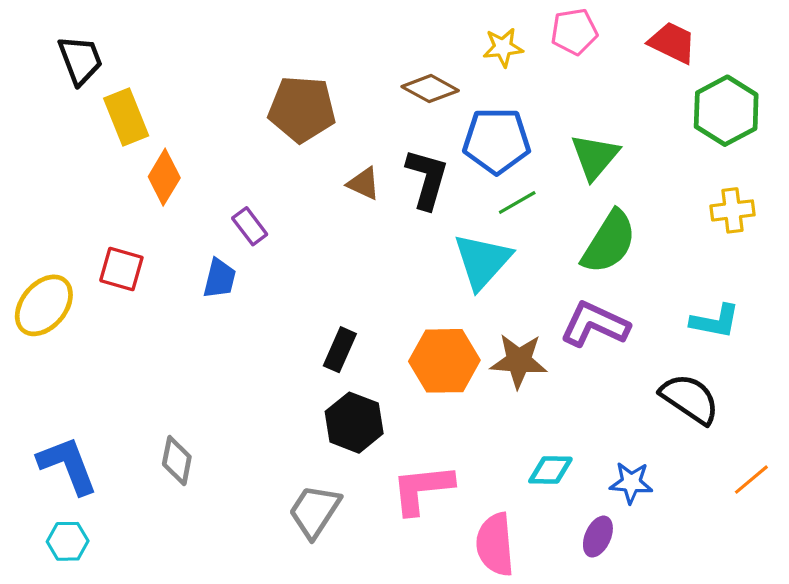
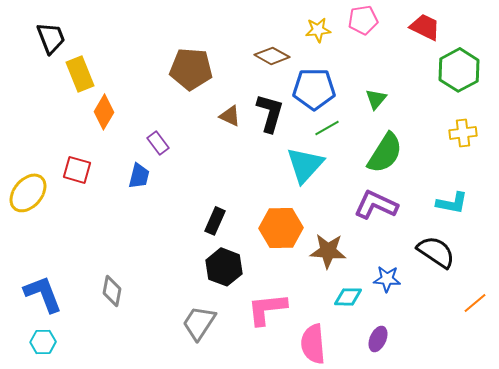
green triangle: (595, 157) -> (376, 99), size x0.7
brown star: (519, 361) -> (328, 251), moved
blue star: (631, 483) -> (387, 279), moved

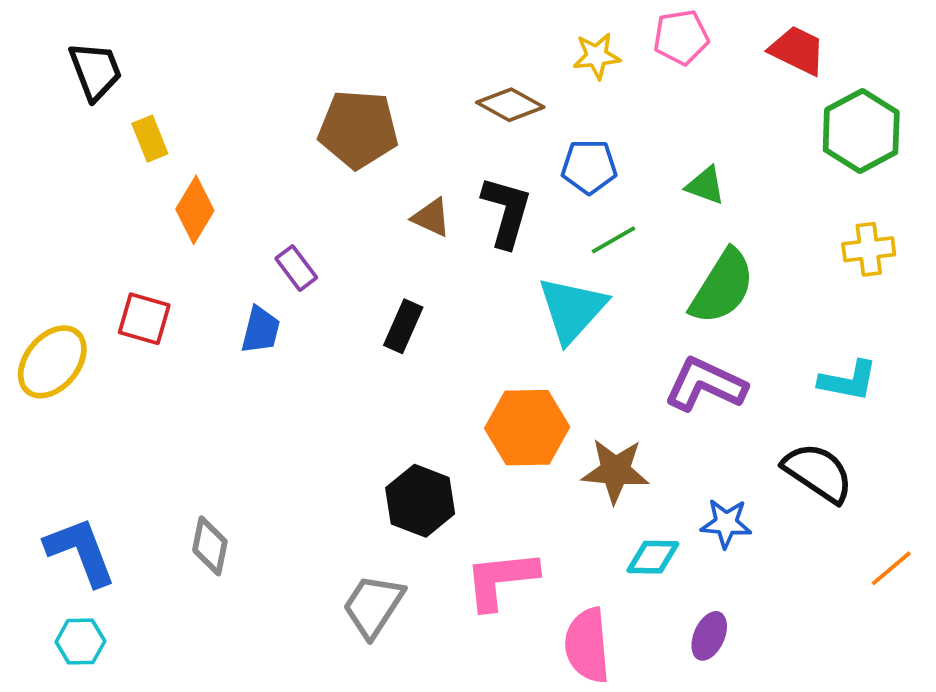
yellow rectangle: (80, 74) -> (150, 139), size x0.7
blue pentagon: (314, 89) -> (589, 167), size x0.7
green triangle: (376, 99) -> (705, 185), turned -50
black rectangle: (215, 221) -> (403, 326), moved

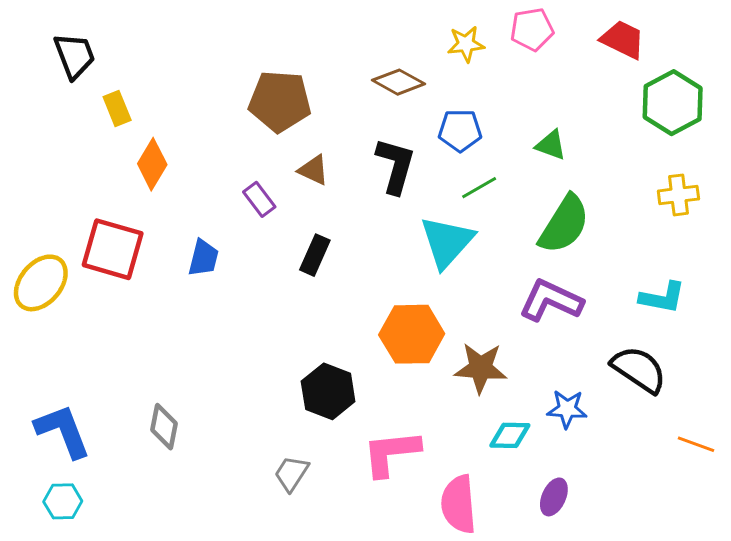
brown triangle: (431, 217) -> (313, 170), moved
purple rectangle: (296, 268) -> (259, 199), moved
red square: (144, 319) -> (113, 249), size x1.5
orange line: (891, 568) -> (696, 444), turned 60
gray trapezoid: (373, 606) -> (291, 473), size x0.7

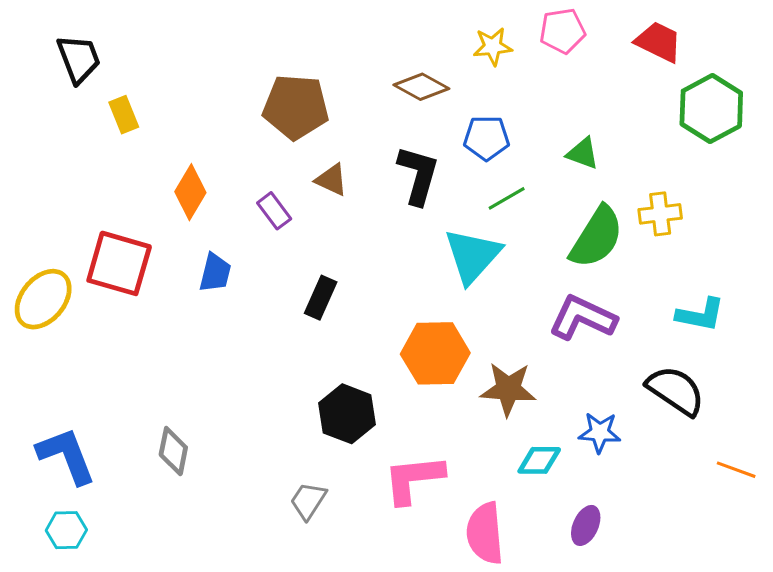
orange diamond: (152, 164) -> (190, 192), moved
yellow cross: (678, 195) -> (660, 214), moved
black rectangle: (315, 255) -> (321, 298), moved

